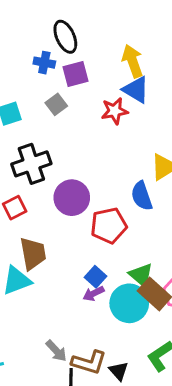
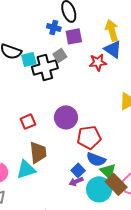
black cross: (31, 164) -> (45, 67), moved
blue semicircle: (142, 196) -> (96, 159), moved, turned -54

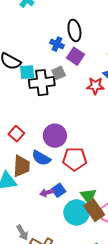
purple square: (74, 36) -> (75, 56), turned 36
red square: (28, 122) -> (16, 134), turned -35
blue semicircle: (96, 159) -> (41, 158), moved
purple arrow: (76, 181) -> (47, 193), moved

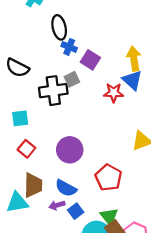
black ellipse: (74, 30) -> (59, 27), moved
cyan square: (27, 72) -> (20, 118), moved
blue semicircle: (41, 158) -> (66, 188), moved
red pentagon: (75, 159) -> (108, 178), moved, turned 30
purple arrow: (47, 193) -> (57, 205), moved

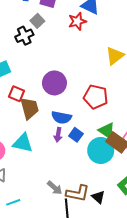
black cross: (53, 91) -> (24, 36), size x0.7
brown trapezoid: (33, 185) -> (29, 108), moved
cyan triangle: (17, 202) -> (23, 143), turned 40
purple arrow: (57, 205) -> (58, 135), turned -48

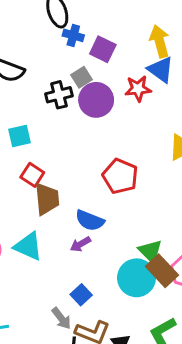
purple circle: (54, 83) -> (96, 100), moved
red pentagon: (96, 97) -> (120, 176), moved
purple arrow: (58, 135) -> (80, 244), turned 40
blue square: (76, 135) -> (81, 295), moved

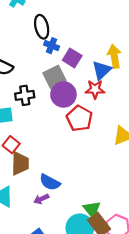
blue triangle: (161, 70) -> (102, 70), moved, turned 35
gray square: (82, 77) -> (54, 77), size x1.5
black cross: (59, 95) -> (25, 95), moved
red pentagon: (120, 176) -> (79, 118), moved

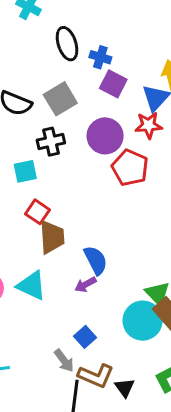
blue cross: (52, 46) -> (100, 57), moved
gray square: (54, 77) -> (60, 99), moved
blue semicircle: (50, 182) -> (96, 260), turned -140

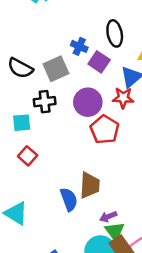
black ellipse: (67, 44) -> (115, 33), moved
blue cross: (100, 57) -> (79, 46), moved
brown trapezoid: (52, 237) -> (90, 185), moved
purple arrow: (85, 285) -> (108, 217), moved

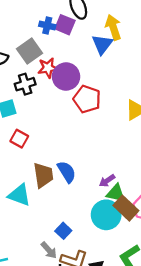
purple square: (99, 62) -> (65, 25), moved
red star: (123, 98) -> (48, 68), moved
brown trapezoid: (90, 185) -> (43, 175), moved
green triangle: (115, 231) -> (116, 193), turned -30

